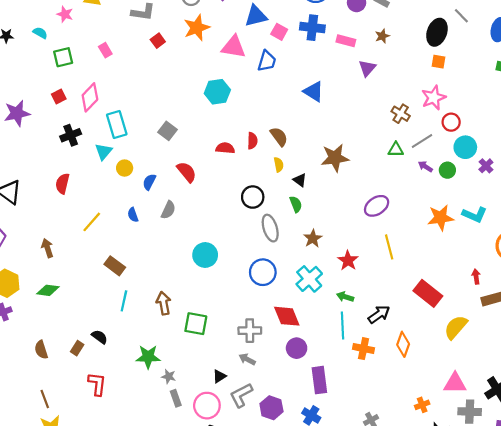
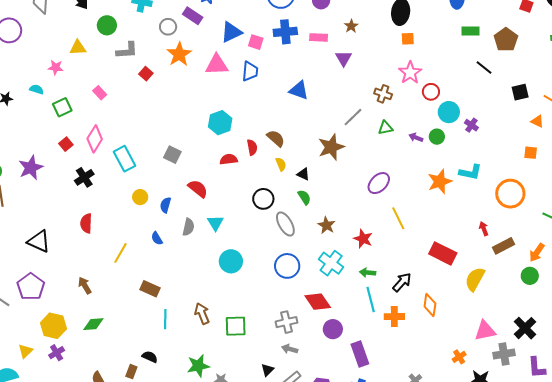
cyan hexagon: (217, 92) -> (220, 123), moved
gray line: (422, 141) -> (353, 117), moved
cyan triangle: (104, 152) -> (215, 223), moved

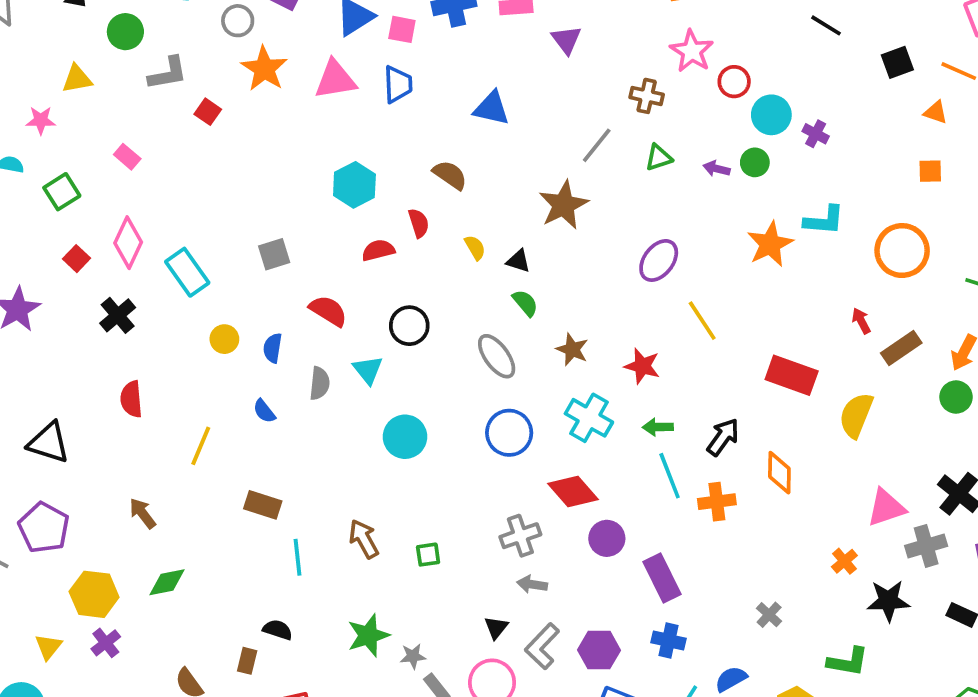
brown semicircle: (276, 138) -> (450, 175), moved
gray square: (172, 155) -> (274, 254), turned -36
black circle: (263, 199) -> (409, 326), moved
green square: (236, 326) -> (428, 555), size x0.6

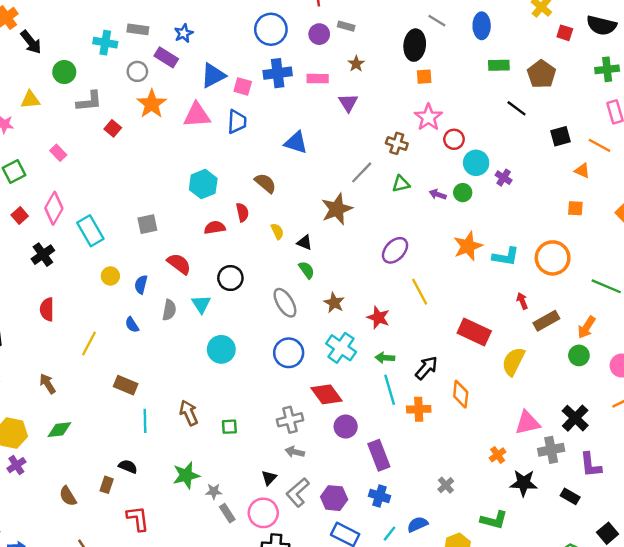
cyan L-shape: (824, 220) -> (506, 257), moved

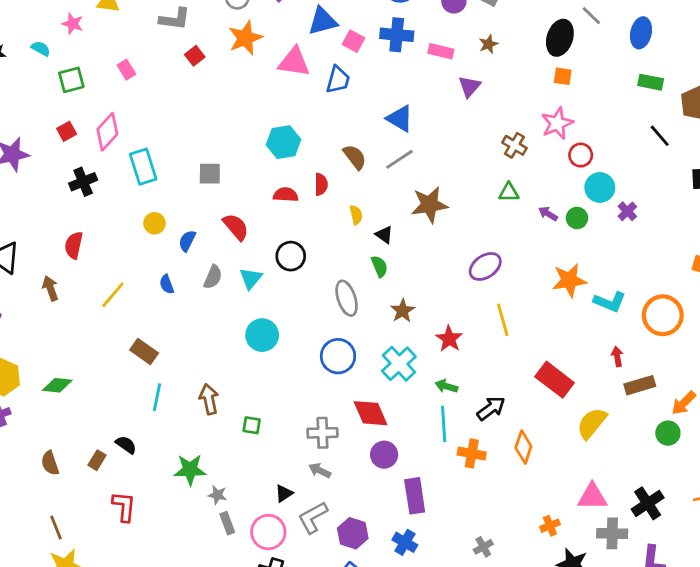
gray line: (362, 172) -> (399, 159), moved
brown arrow: (48, 384) -> (50, 288), moved

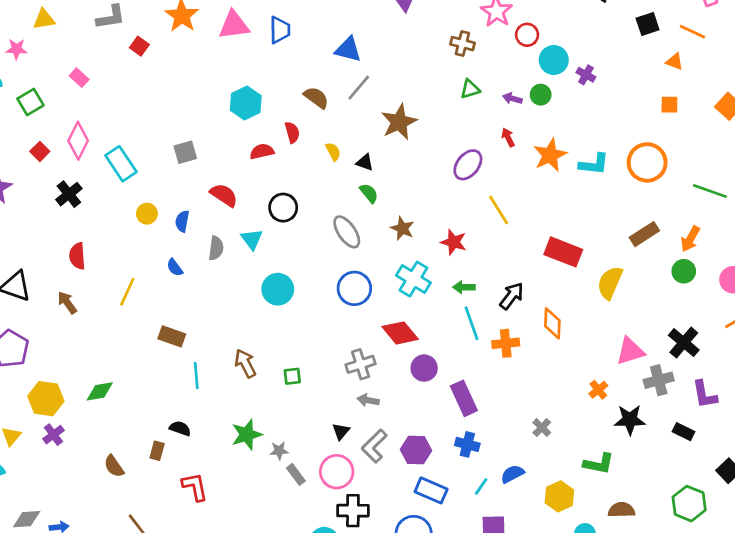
red arrow: (617, 356) -> (508, 137), moved

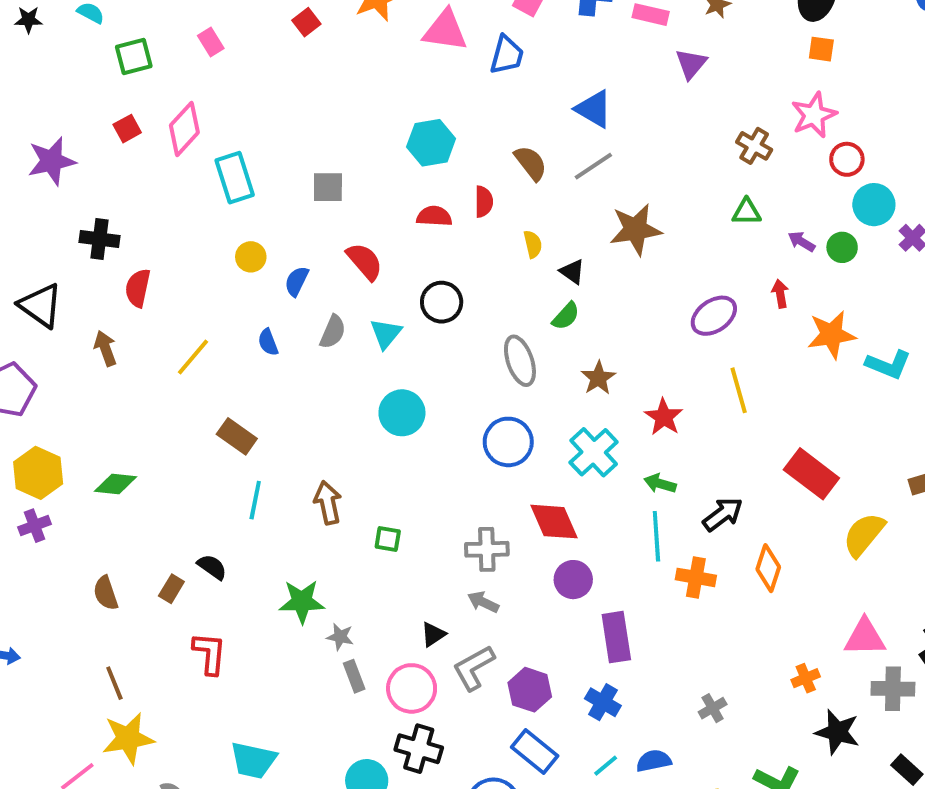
green semicircle: (369, 193) -> (566, 316), turned 65
black cross: (69, 194) -> (99, 239), moved, turned 30

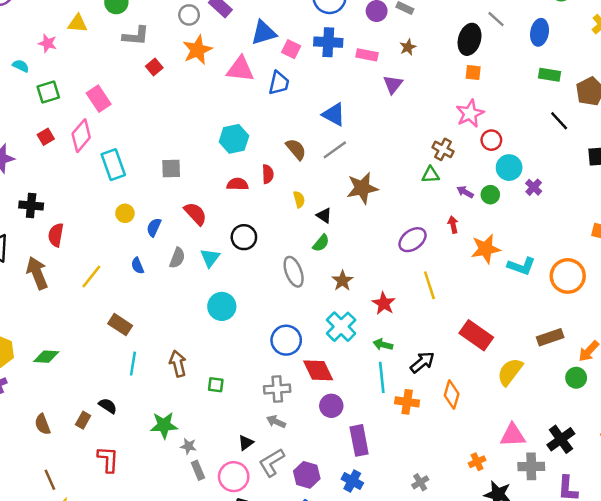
pink rectangle: (211, 42) -> (99, 99), moved, size x1.5
brown cross: (754, 146) -> (443, 149), moved
brown arrow: (105, 348) -> (37, 273), size x1.5
blue circle: (508, 442) -> (286, 340), moved

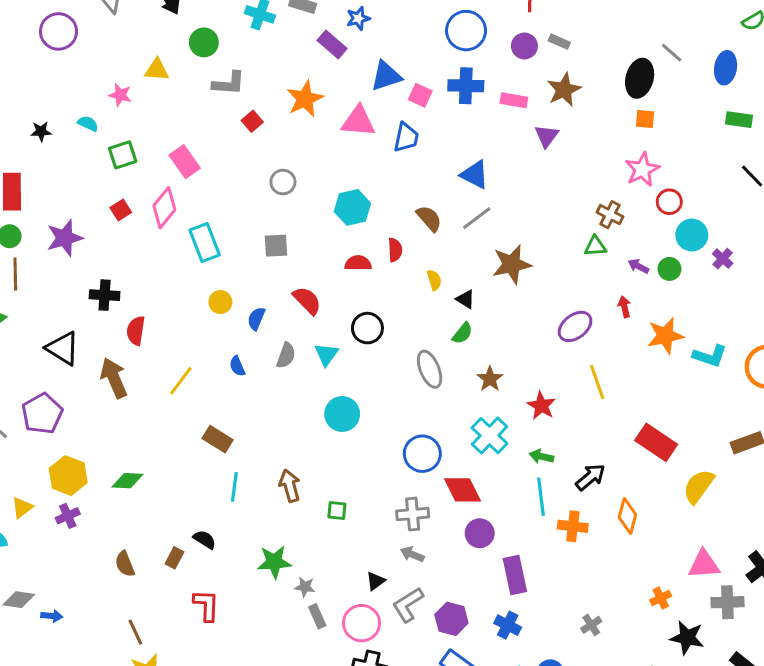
gray circle: (189, 15) -> (283, 182), moved
brown star: (408, 47) -> (564, 90), size x1.6

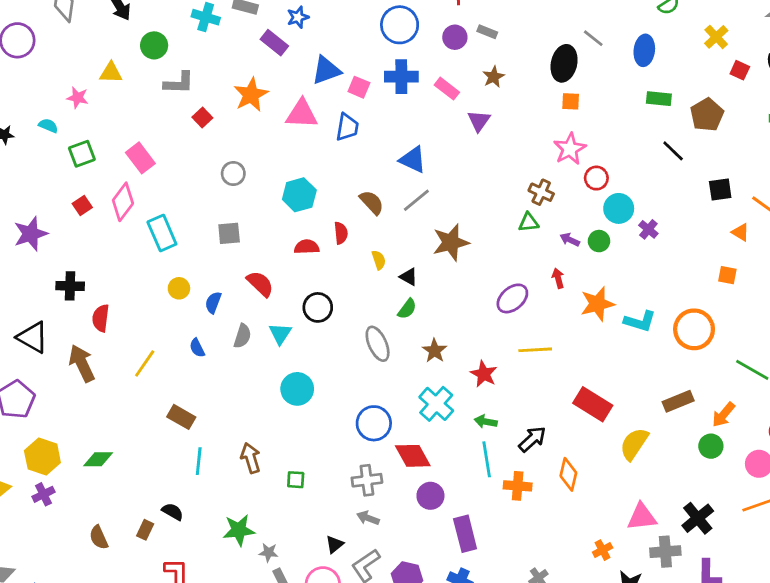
brown star: (564, 90) -> (494, 77), size x0.7
pink rectangle: (514, 100) -> (447, 89), turned 30
yellow line: (597, 382) -> (535, 350), turned -72

